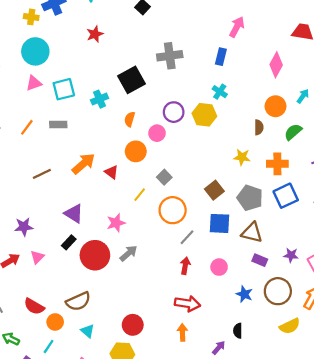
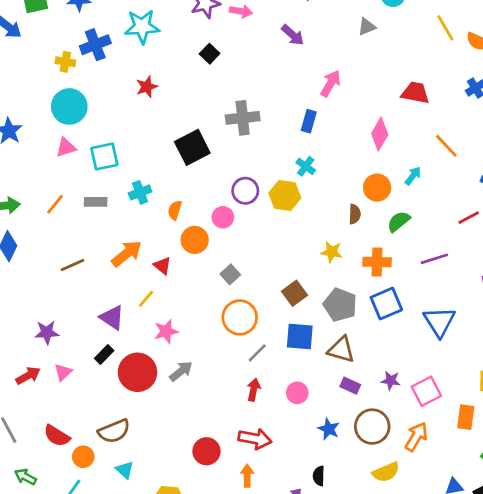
cyan cross: (99, 99) -> (140, 192), moved
orange semicircle: (130, 119) -> (175, 210), moved
yellow line: (140, 195) -> (146, 299), moved
red circle: (133, 325) -> (206, 451), moved

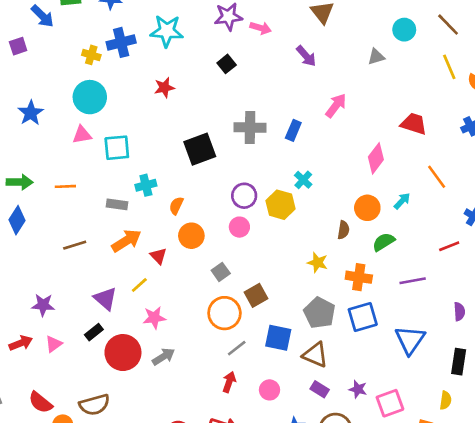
blue rectangle: (309, 121) -> (293, 130), moved
gray rectangle: (96, 202) -> (117, 204), moved
orange line: (55, 204) -> (65, 186), turned 42
pink circle: (223, 217) -> (239, 227), moved
brown square: (295, 293) -> (256, 295), moved

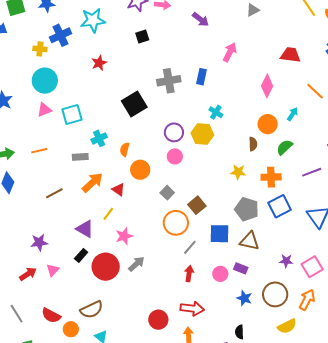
black square: (227, 64) -> (142, 37), turned 32
purple rectangle: (320, 389) -> (241, 268), moved

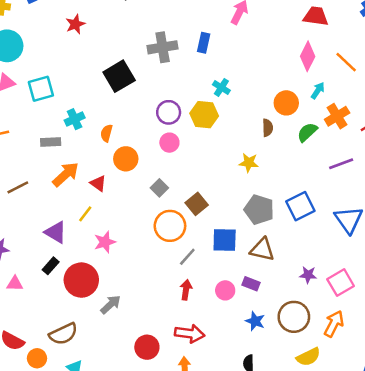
pink diamond: (267, 86) -> (308, 56), moved
orange cross: (271, 177) -> (337, 116), moved, turned -30
gray arrow: (136, 264) -> (111, 305), moved
pink triangle: (53, 270) -> (15, 284), turned 48

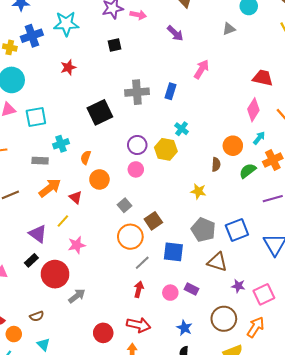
brown triangle: (262, 250) -> (217, 262), moved
blue star: (255, 321) -> (184, 328), moved
brown semicircle: (63, 334) -> (37, 316), size x0.6

